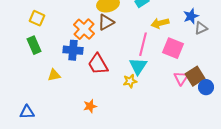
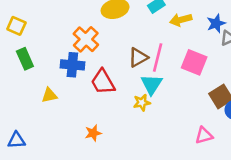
yellow square: (37, 18) -> (16, 26), moved
brown triangle: (106, 22) -> (138, 58), moved
yellow arrow: (160, 23) -> (181, 20), moved
pink triangle: (181, 78) -> (204, 135), moved, turned 42

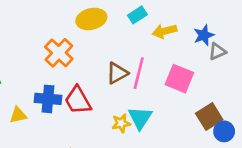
blue cross: (72, 65) -> (48, 99), moved
cyan triangle: (152, 84) -> (140, 118), moved

